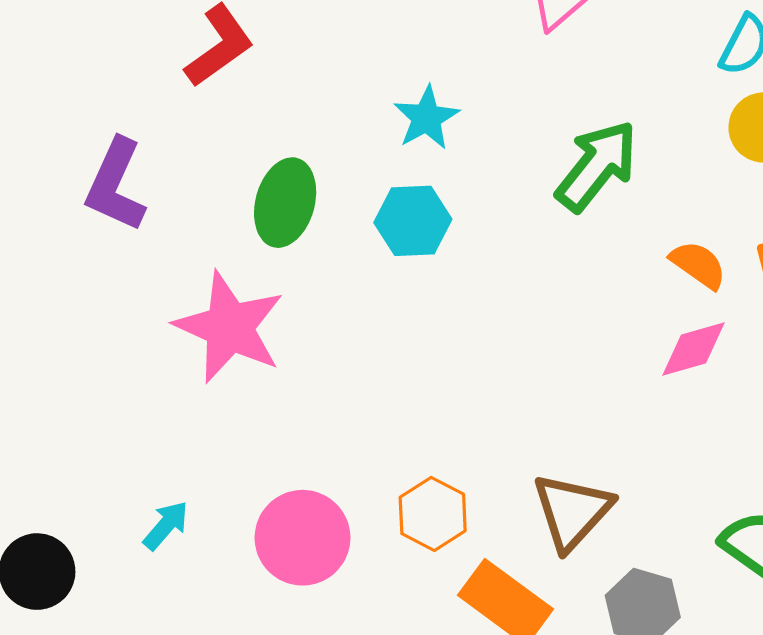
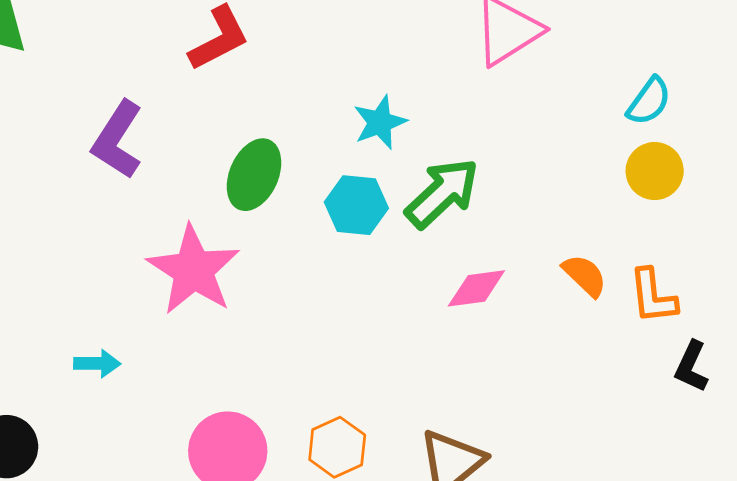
green arrow: (597, 166) -> (442, 193), moved
pink diamond: (694, 349) -> (476, 288), moved
cyan arrow: (166, 525) -> (97, 364), moved, turned 42

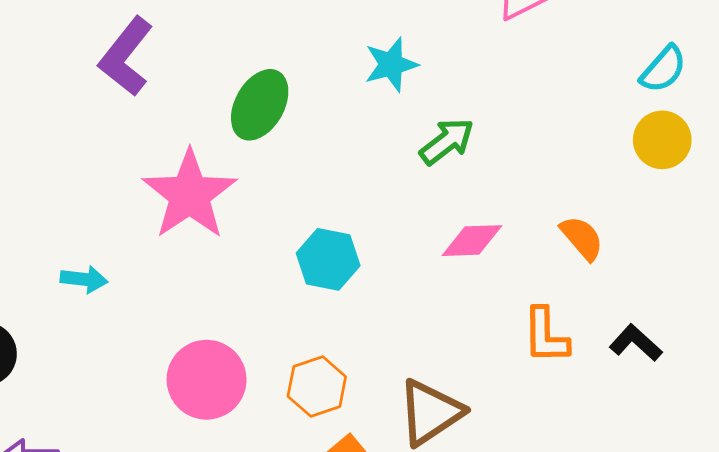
green arrow: (442, 193) -> (447, 142), size x0.7
cyan hexagon: (356, 205) -> (328, 259), moved
orange L-shape: (653, 296) -> (546, 336), moved
black L-shape: (691, 367) -> (636, 343), moved, turned 102

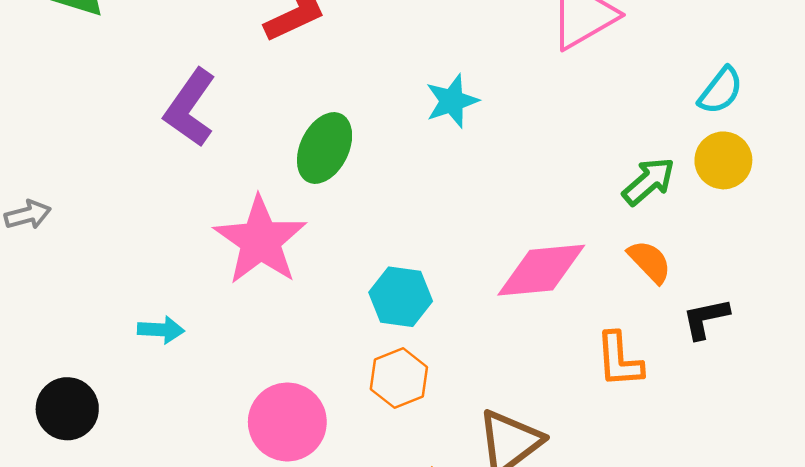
green arrow: (447, 142) -> (649, 181), moved
pink diamond: (472, 241) -> (541, 270), size x1.5
black L-shape: (636, 343) -> (706, 318), moved, turned -51
orange hexagon: (317, 387) -> (399, 378), moved

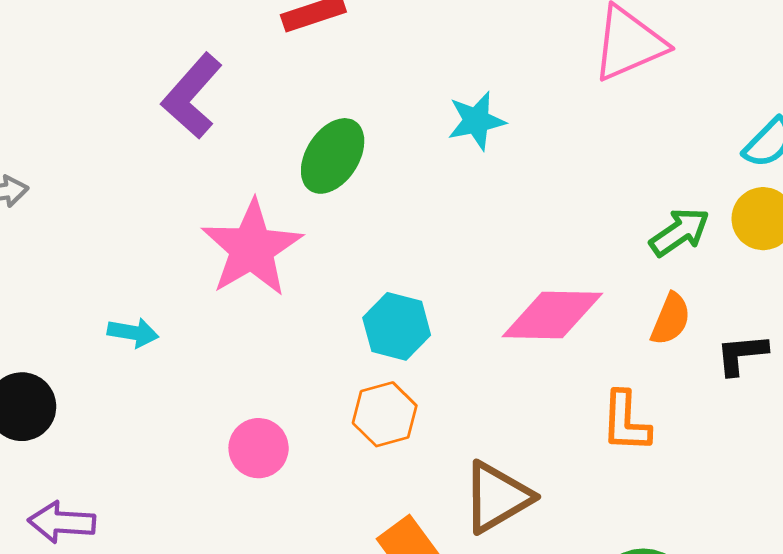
orange semicircle: (650, 262) -> (671, 319), turned 60
black L-shape: (706, 318) -> (742, 354), moved
pink circle: (287, 422) -> (259, 448), size x0.7

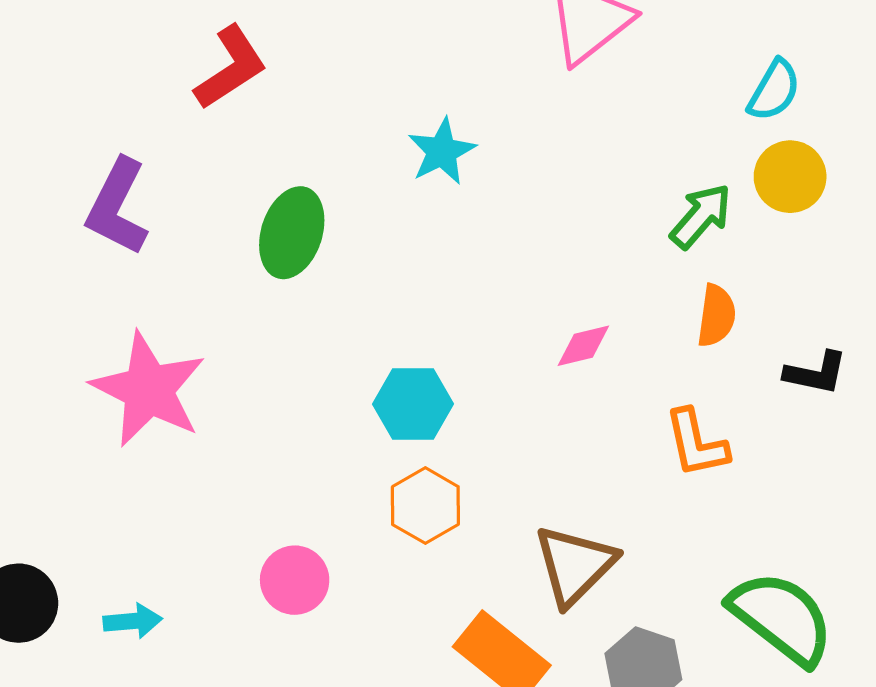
pink star: (252, 248) -> (148, 390), moved
pink diamond: (552, 315) -> (583, 346), size x0.5
cyan arrow: (133, 333) -> (133, 621), moved
black L-shape: (742, 354) -> (816, 373), moved, turned -148

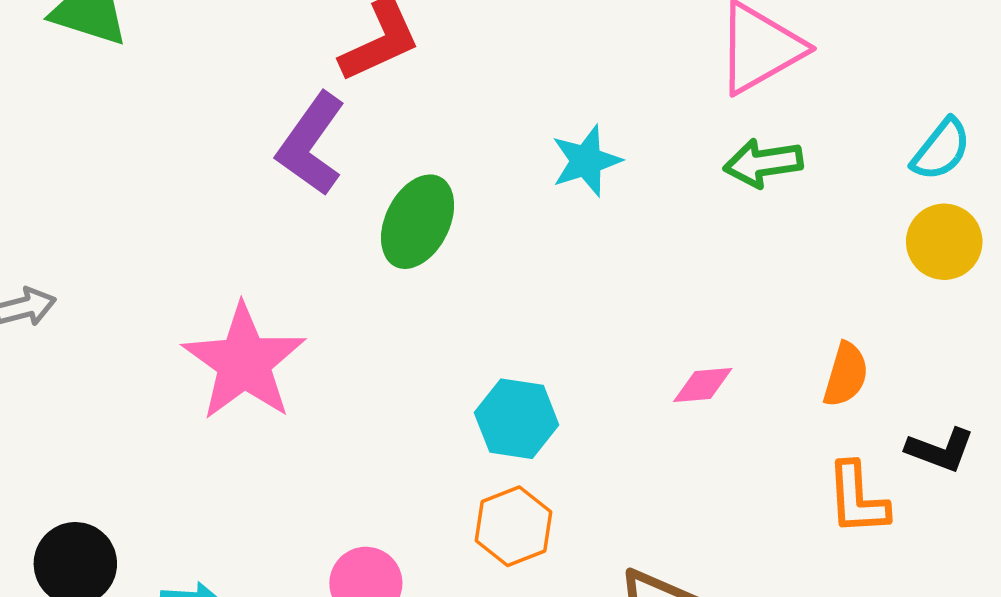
purple L-shape: (117, 207) -> (311, 144), moved
green arrow: (701, 216) -> (763, 163), moved, turned -148
orange L-shape: (696, 443) -> (857, 499), moved

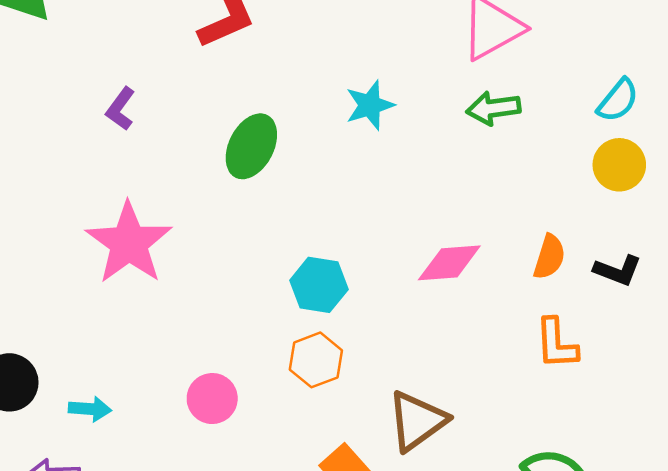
purple L-shape: (311, 144) -> (121, 109), moved, size x0.6
pink diamond: (703, 385) -> (449, 263), size x1.5
black L-shape: (940, 450) -> (618, 270), moved

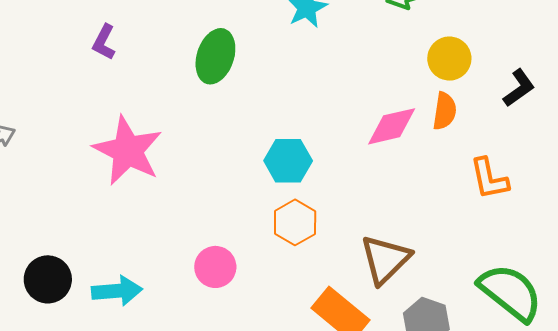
yellow circle: (619, 165) -> (449, 59), moved
orange semicircle: (549, 257) -> (445, 111), moved
black L-shape: (618, 270) -> (519, 88), moved, turned -48
cyan arrow: (90, 409) -> (117, 291), size x1.4

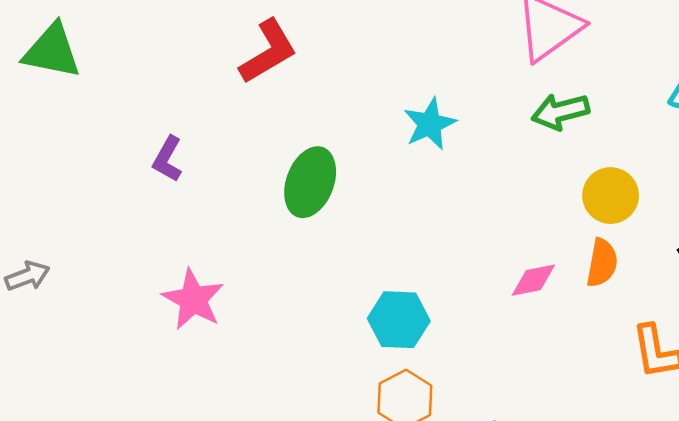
pink diamond: (392, 126) -> (533, 280), size x0.7
pink star: (128, 151) -> (193, 299), size x0.7

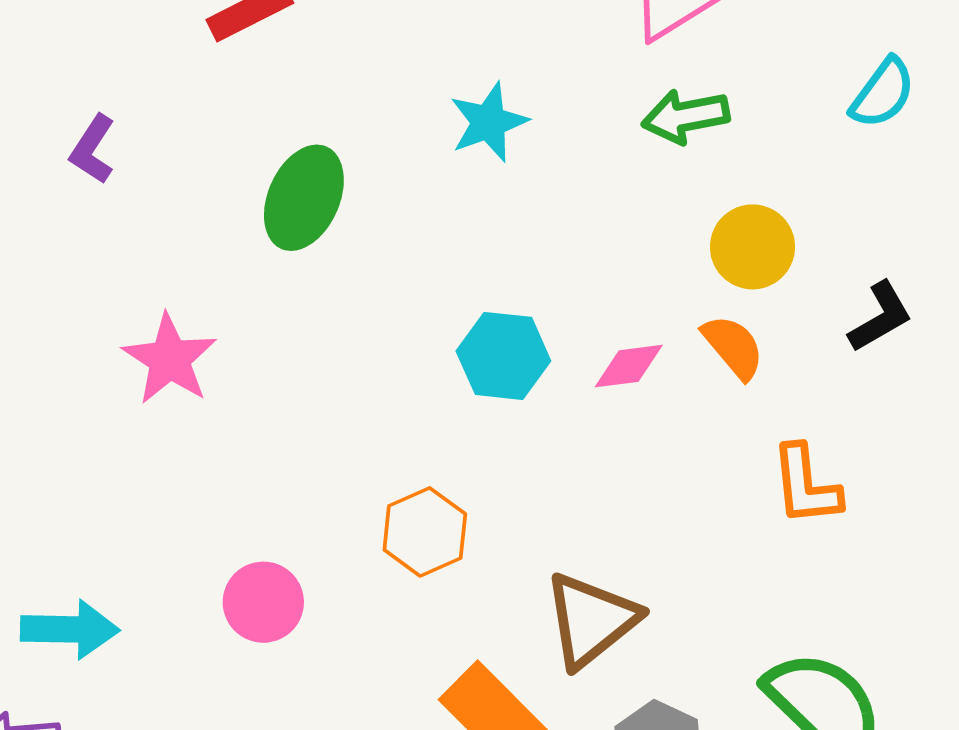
orange semicircle: (602, 263) -> (733, 347), turned -54
pink star: (193, 299) -> (170, 359), moved
cyan hexagon: (399, 320) -> (503, 356), moved

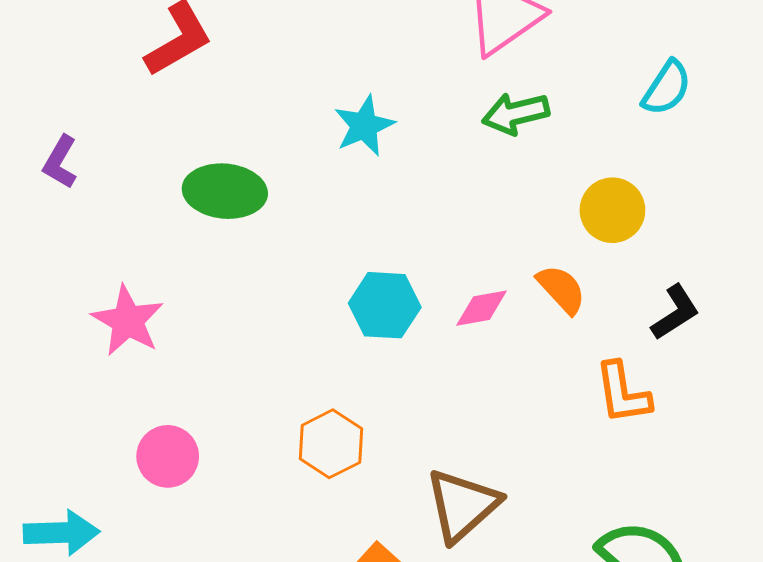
green ellipse: (304, 198) -> (225, 191), turned 74
yellow circle: (753, 247) -> (612, 210), moved
black L-shape: (880, 317) -> (675, 312), moved
pink circle: (263, 602) -> (168, 456), moved

